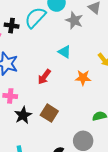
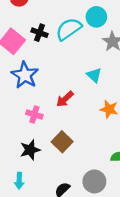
pink cross: (10, 96) -> (34, 114), moved
black star: (23, 115) -> (30, 150), moved

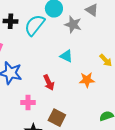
black cross: (39, 33) -> (11, 21), moved
red arrow: (65, 99) -> (49, 83), turned -56

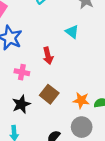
orange star: (87, 80) -> (81, 100), moved

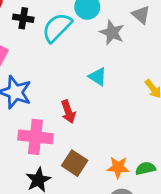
pink cross: (22, 72) -> (35, 137), size x1.6

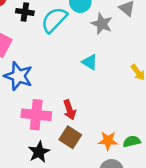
red arrow: (68, 112) -> (70, 110), moved

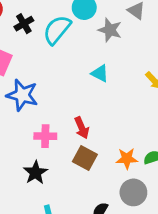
black cross: (25, 12) -> (24, 24), turned -35
pink cross: (36, 115) -> (45, 136), size x0.7
black star: (39, 152) -> (36, 173), moved

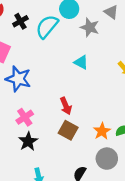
pink cross: (45, 136) -> (25, 117), moved, turned -36
orange star: (127, 159) -> (102, 131), turned -30

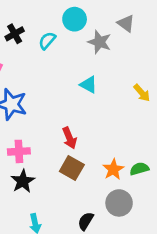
cyan semicircle: (47, 27) -> (47, 41), size x0.6
pink cross: (25, 117) -> (19, 151), turned 30

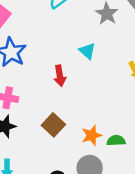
red arrow: (69, 138) -> (60, 76), moved

